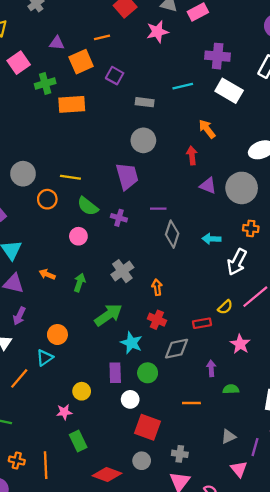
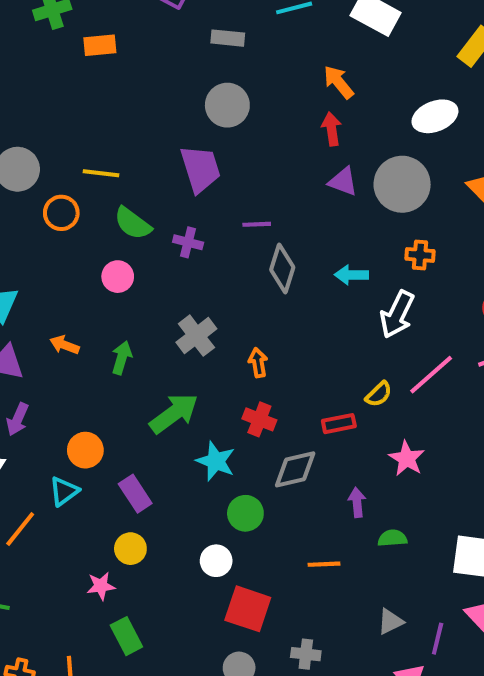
orange rectangle: (72, 104) -> (100, 45), size x0.7
red arrow: (192, 155) -> (332, 129), moved
purple rectangle: (115, 373) -> (135, 494), moved, turned -30

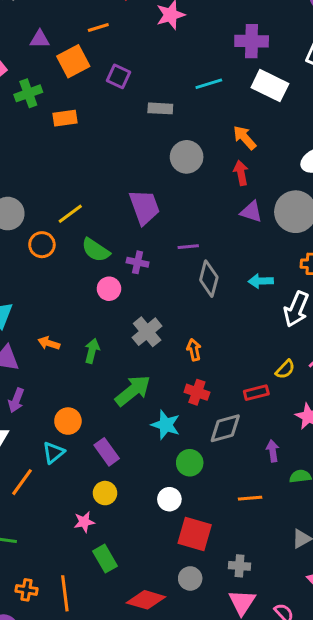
gray circle: (227, 105) -> (187, 157), moved
yellow line: (101, 173) -> (70, 214), turned -40
pink circle: (118, 277) -> (109, 289), moved

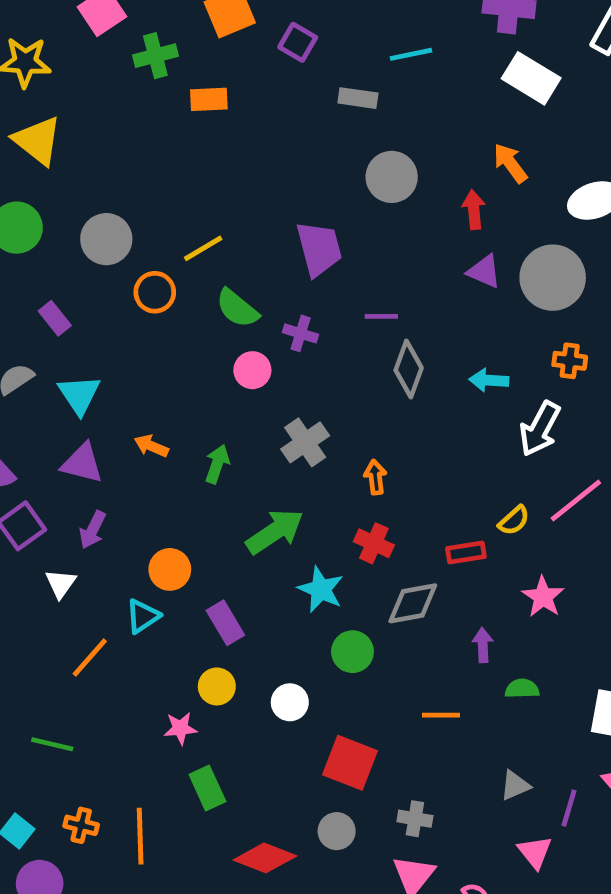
cyan line: (209, 84) -> (411, 54), moved
orange arrow: (245, 138) -> (510, 163), moved
white circle: (169, 499) -> (290, 702), moved

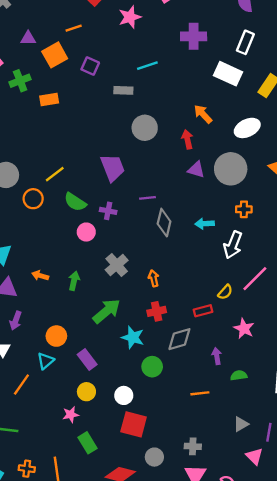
white rectangle: (531, 78) -> (228, 74), moved
red cross: (374, 543) -> (157, 311), turned -30
red square: (350, 763) -> (134, 424), moved

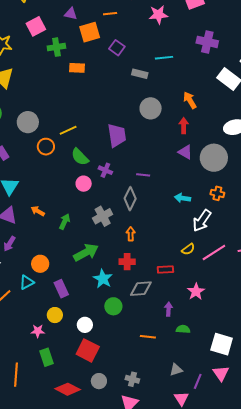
orange arrow: (203, 114) -> (190, 100), moved
purple line: (147, 198) -> (143, 175), moved
gray diamond: (164, 223) -> (130, 199), moved
yellow semicircle: (225, 292) -> (188, 249), moved

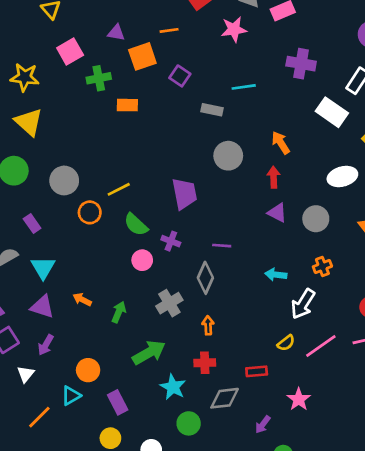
gray circle: (214, 158) -> (316, 219), size x0.7
orange cross: (217, 193) -> (322, 266), turned -32
purple arrow: (168, 309) -> (263, 425), turned -144

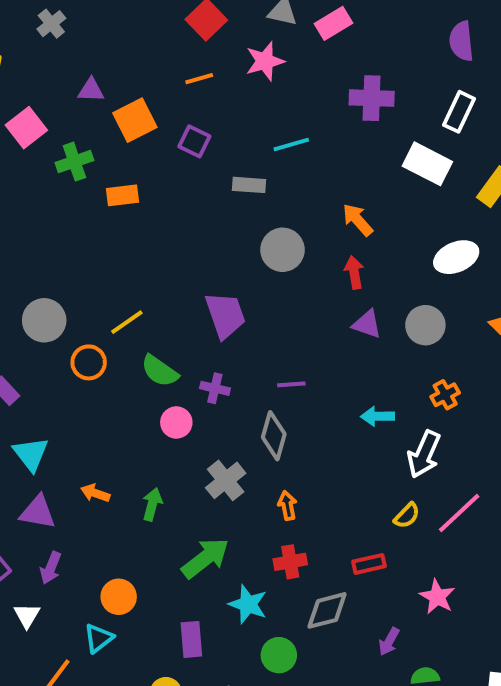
orange line: (169, 30) -> (199, 79), moved
purple rectangle: (118, 402) -> (191, 639), moved, turned 30

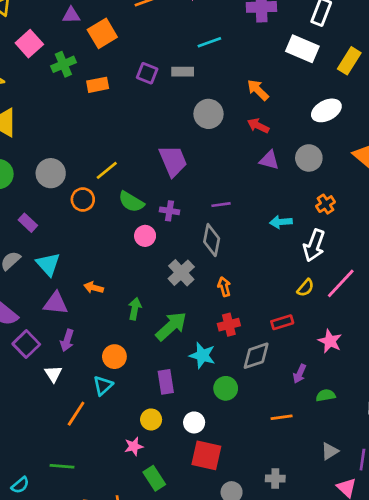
purple square: (194, 141) -> (147, 73), moved
red arrow: (354, 272) -> (258, 126), turned -50
green arrow: (152, 504) -> (135, 309), moved

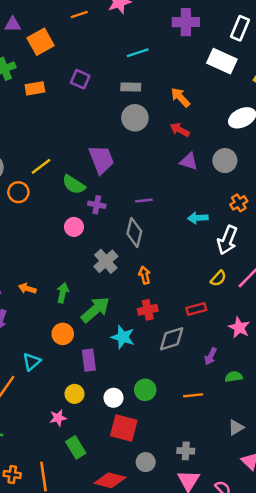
gray rectangle: (183, 72) -> (131, 87), moved
green semicircle: (131, 202) -> (74, 185), moved
orange arrow: (94, 288) -> (27, 289), moved
orange circle: (114, 357) -> (63, 334), moved
green circle: (226, 388) -> (145, 390), moved

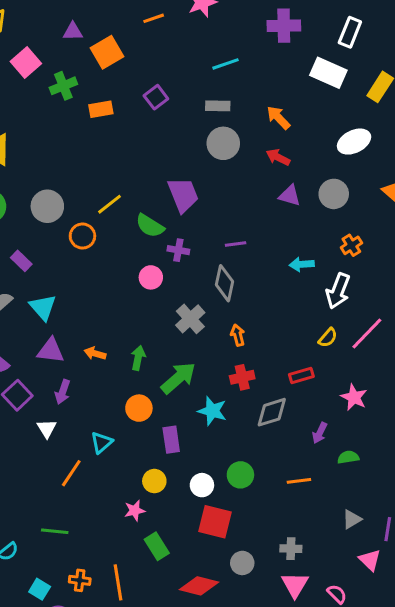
purple square: (80, 79) -> (156, 97), turned 30

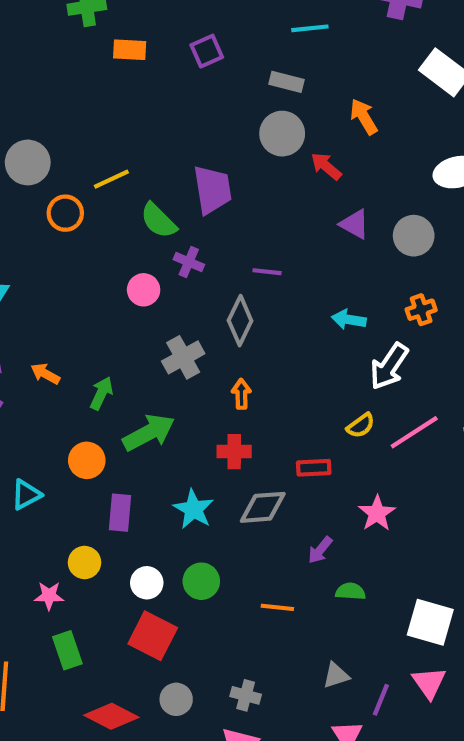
red arrow: (278, 157) -> (326, 166), moved
cyan star: (212, 411) -> (194, 509), moved

